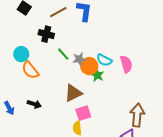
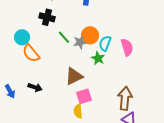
cyan semicircle: (104, 60) -> (105, 43), turned 84
orange circle: (89, 66) -> (90, 35), moved
brown arrow: (137, 115) -> (125, 98), moved

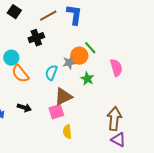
black cross: (47, 17) -> (36, 38), turned -35
green line: (64, 37) -> (90, 48), moved
cyan semicircle: (105, 43) -> (51, 73), moved
pink square: (84, 96) -> (56, 112), moved

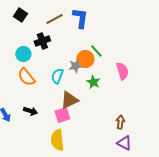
cyan circle: (11, 58) -> (23, 54), moved
brown arrow: (114, 119) -> (120, 122), size x0.6
yellow semicircle: (67, 132) -> (57, 140), moved, size x1.5

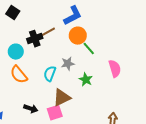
blue L-shape: (80, 18) -> (73, 16), turned 55
brown line: (54, 19) -> (47, 33), moved
orange circle: (85, 59) -> (78, 36), moved
black arrow: (30, 111) -> (31, 109), moved

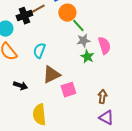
gray star: (68, 64) -> (83, 41), moved
green star: (86, 80) -> (87, 57), moved
pink square: (55, 113) -> (68, 90), moved

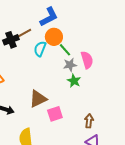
pink semicircle: (104, 46) -> (87, 60), moved
cyan semicircle: (39, 51) -> (40, 49), moved

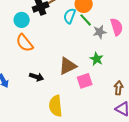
green line: (65, 50) -> (86, 20), moved
green star: (74, 81) -> (97, 59), moved

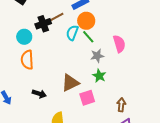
gray star: (100, 32) -> (97, 56), moved
orange semicircle: (25, 43) -> (27, 60), turned 36

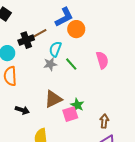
orange circle: (86, 21) -> (76, 29), moved
green line: (88, 37) -> (71, 64), moved
gray star: (97, 56) -> (50, 64), moved
green star: (99, 76) -> (77, 105), moved

